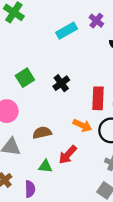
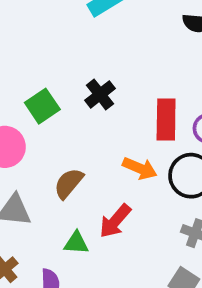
green square: (25, 78) -> (42, 106), moved
brown semicircle: (42, 133) -> (69, 183), turned -36

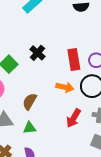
red arrow: (115, 221) -> (74, 118), moved
green triangle: (76, 243) -> (29, 128), moved

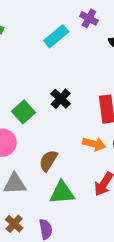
green triangle: (29, 128) -> (62, 193), moved, size x1.5

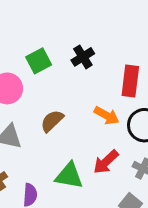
green triangle: (62, 193) -> (69, 176), moved

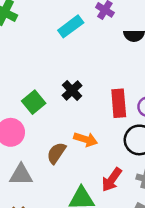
orange arrow: (107, 115) -> (86, 139), moved

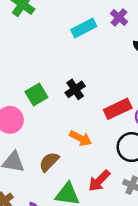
red rectangle: (119, 103) -> (118, 109), turned 60
brown semicircle: (56, 153) -> (49, 162), moved

